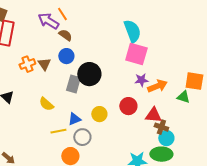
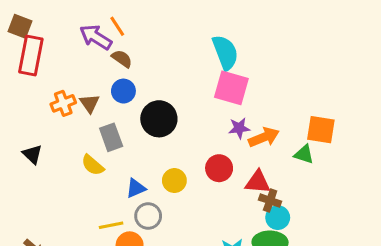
gray rectangle: (73, 84) -> (111, 137), moved, turned -36
yellow line: (58, 131) -> (111, 225), moved

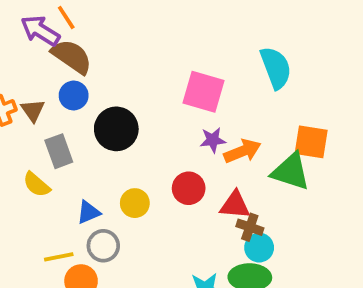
cyan semicircle: (225, 52) -> (276, 68), moved
brown semicircle: (122, 59) -> (72, 57), size x1.6
green triangle: (304, 154) -> (291, 172), size x1.6

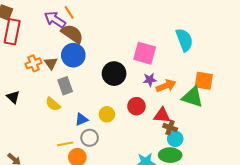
blue circle: (74, 95) -> (73, 55), size x1.5
black circle: (116, 129) -> (114, 74), moved

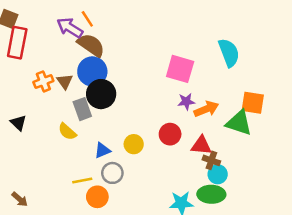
black circle: (114, 74) -> (101, 94), moved

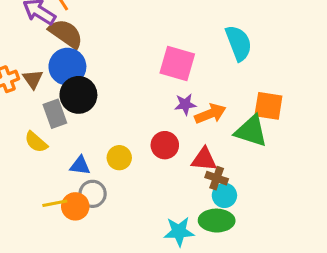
blue triangle: (102, 150) -> (80, 166), turned 30
orange circle: (97, 197) -> (75, 206), moved

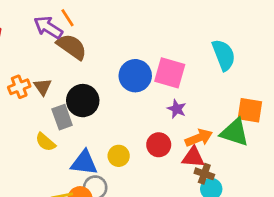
blue circle: (67, 67) -> (135, 76), moved
purple star: (185, 104) -> (177, 109), turned 30
orange arrow: (210, 114) -> (199, 138), moved
blue triangle: (80, 166) -> (84, 163), size x1.5

